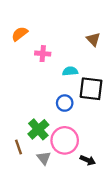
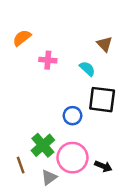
cyan semicircle: (70, 71) -> (87, 69), moved, turned 48
gray triangle: (44, 158) -> (49, 177), turned 32
black arrow: (88, 160) -> (103, 166), moved

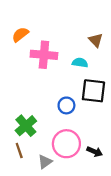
pink cross: (48, 60) -> (44, 55), size x1.6
cyan semicircle: (87, 69) -> (80, 63), turned -35
green cross: (43, 145) -> (26, 126), moved

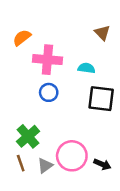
brown triangle: (96, 40) -> (102, 33), moved
blue circle: (66, 105) -> (49, 92), moved
gray triangle: (45, 162) -> (45, 166), moved

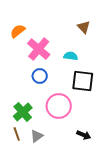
pink cross: (47, 60) -> (39, 49), turned 35
pink circle: (72, 156) -> (59, 106), moved

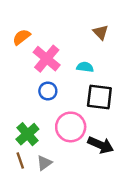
black arrow: (84, 135) -> (101, 145), moved, size x1.5

